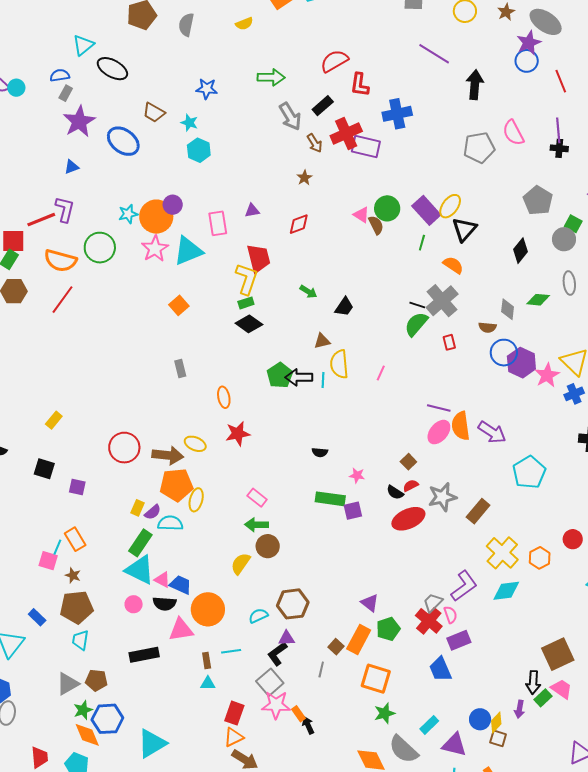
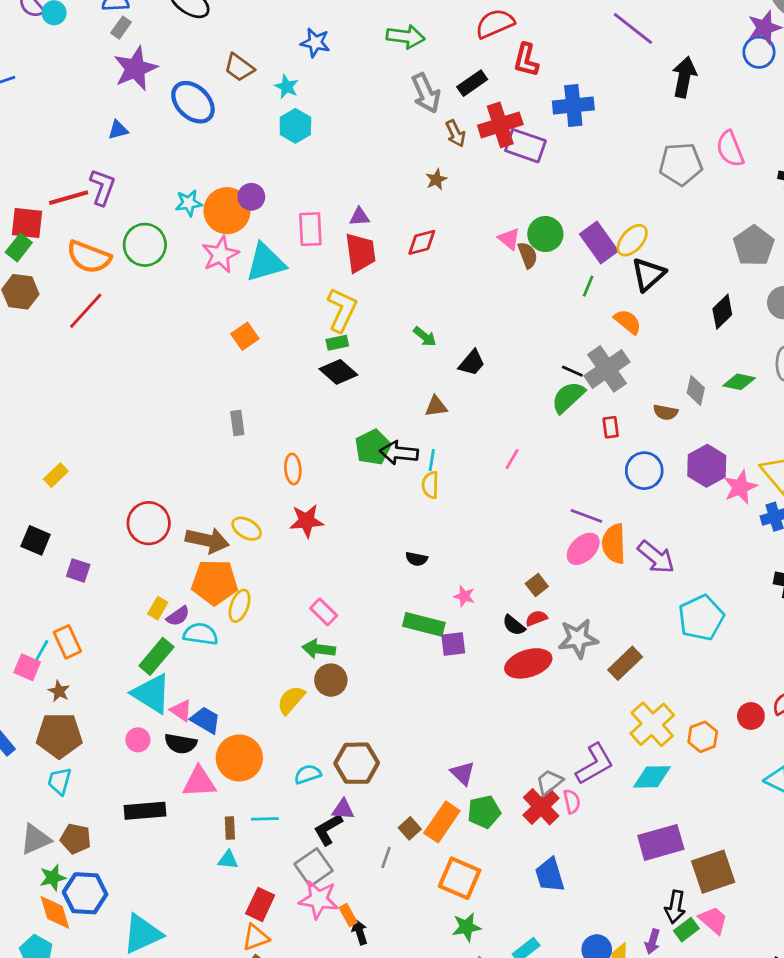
red trapezoid: (259, 258) -> (360, 253), moved
blue circle: (504, 353) -> (644, 471), moved
yellow semicircle: (339, 364) -> (430, 485), moved, size x0.7
purple rectangle: (459, 640) -> (661, 842), moved, size x1.4

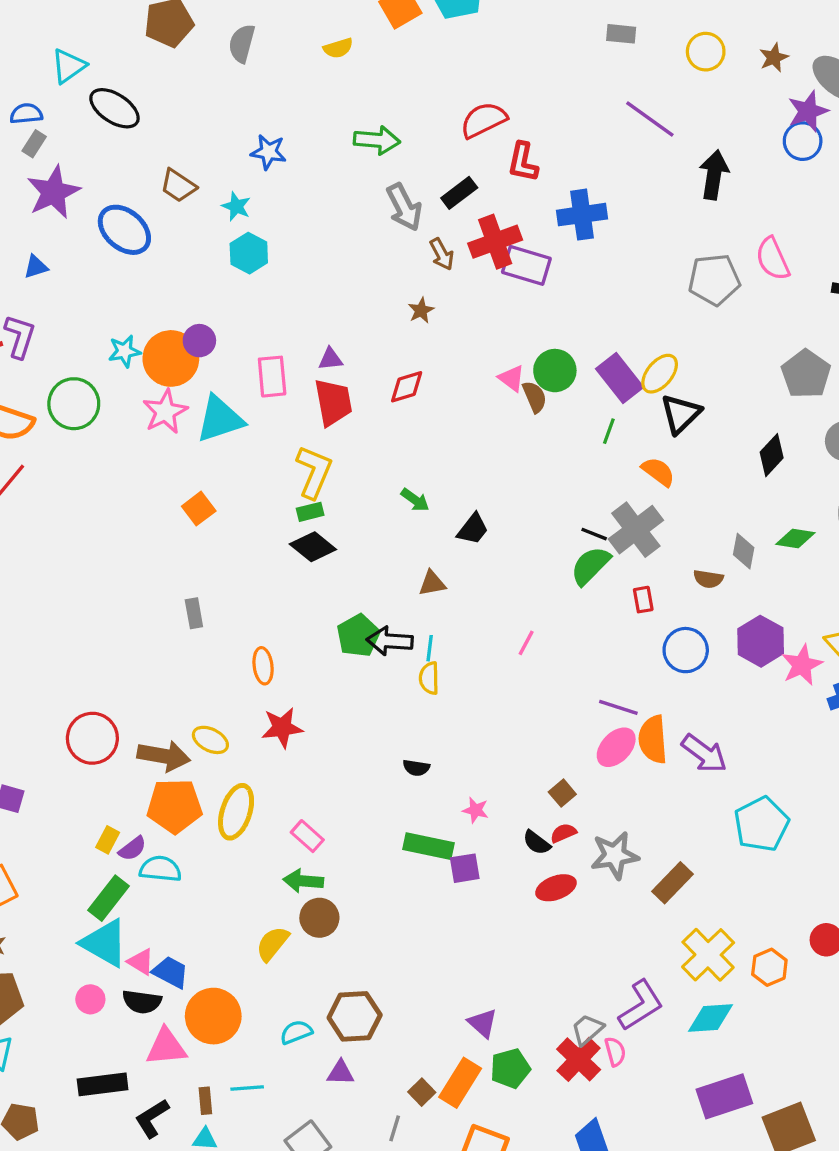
yellow ellipse: (240, 606) -> (236, 812), moved, size x1.4
red ellipse: (528, 663) -> (556, 888), size x0.7
black L-shape: (328, 829) -> (152, 1118), moved

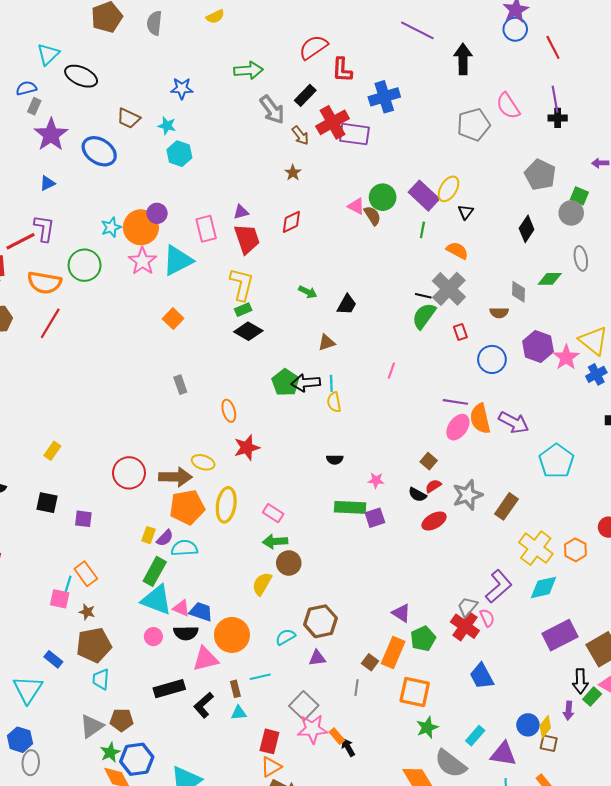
black triangle: (681, 414) -> (466, 212), size x0.6

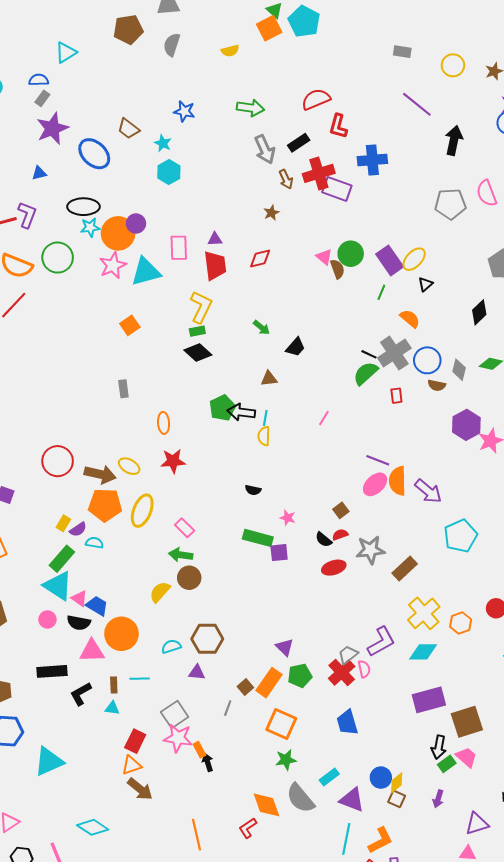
black ellipse: (81, 76) -> (83, 207), moved, turned -36
blue circle: (492, 359) -> (427, 360), moved
cyan semicircle: (184, 548) -> (94, 543), size x0.7
purple arrow: (569, 711) -> (438, 799), moved

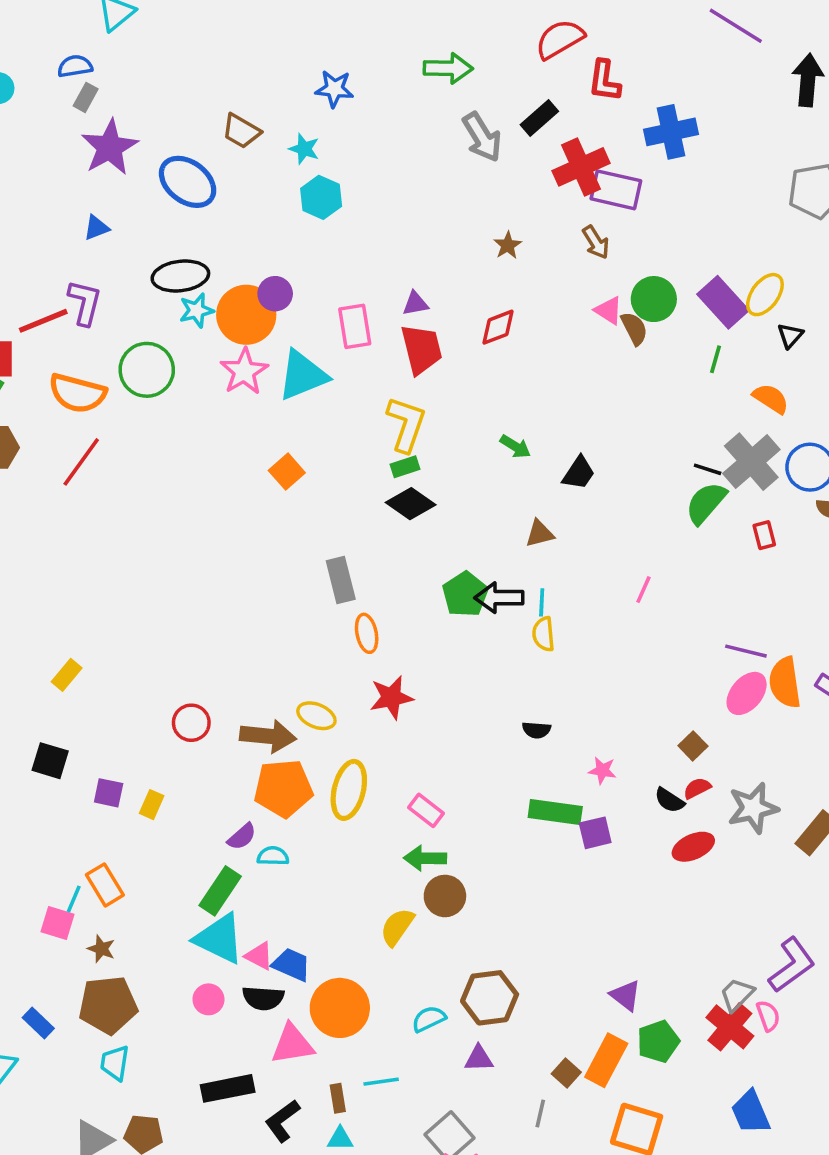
brown arrow: (286, 179) -> (596, 242), moved
gray rectangle: (123, 389) -> (341, 580), moved, size x1.4
red circle: (58, 461) -> (191, 723), size x0.7
yellow rectangle: (63, 523) -> (152, 805), moved

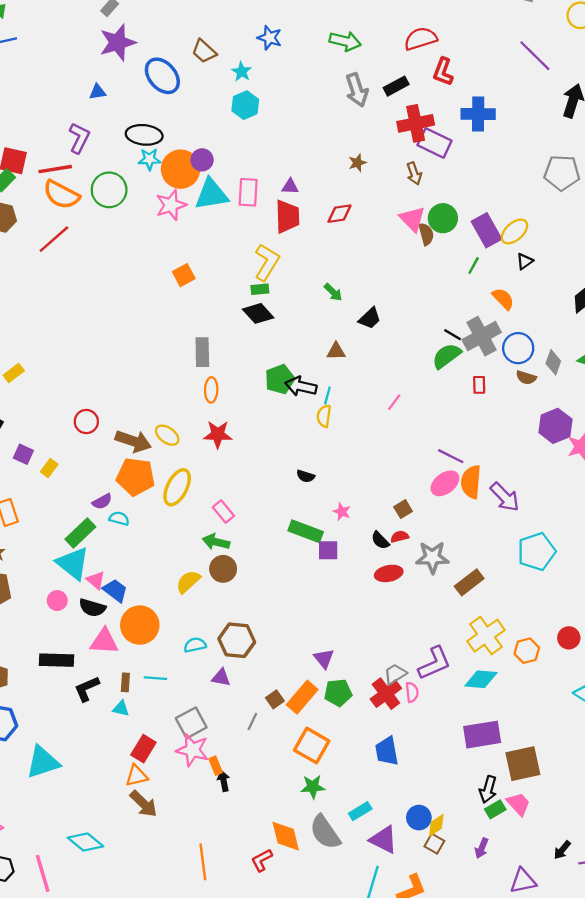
pink triangle: (608, 310) -> (412, 219), size x1.4
red line: (43, 321) -> (55, 169), moved
cyan triangle: (303, 375) -> (211, 194), moved

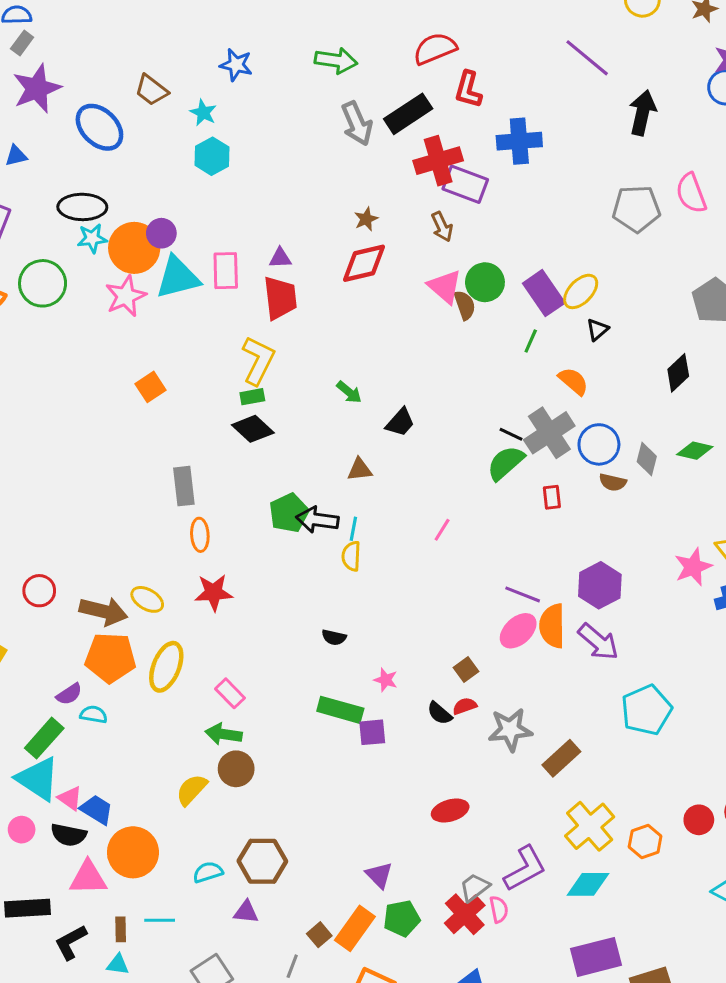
black rectangle: (396, 86) -> (408, 114), size x1.4
red diamond: (339, 214) -> (364, 263), moved, size x1.4
purple hexagon: (555, 426) -> (600, 585), moved
red ellipse: (389, 573) -> (450, 811), moved

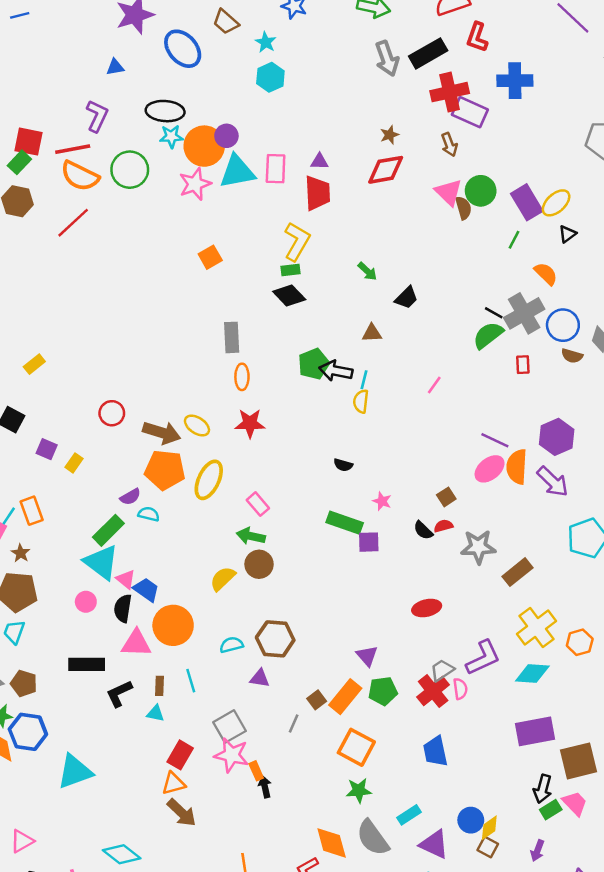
black semicircle: (69, 835) -> (123, 608), turned 84
cyan line: (160, 920) -> (191, 681), turned 70

